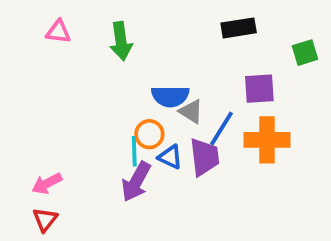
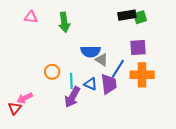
green square: (305, 53) -> (140, 17), moved
orange circle: (149, 134) -> (52, 72), moved
red triangle: (45, 220) -> (15, 108), moved

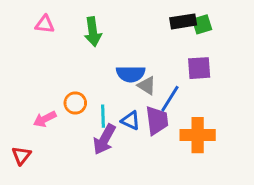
orange cross: (142, 75) -> (198, 135), moved
pink arrow: (25, 98) -> (45, 119), moved

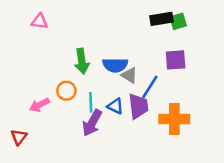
green arrow: (93, 32) -> (82, 61), moved

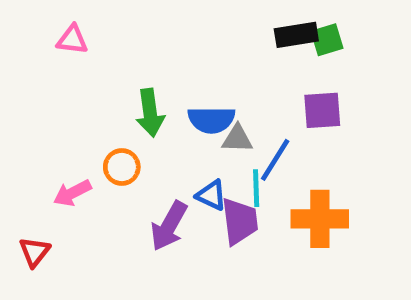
gray triangle: (129, 75) -> (237, 139), turned -30
cyan line: (91, 102) -> (256, 188), moved
purple trapezoid: (138, 106) -> (240, 221), moved

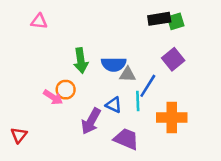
purple square: (322, 110) -> (173, 59), turned -35
pink arrow: (72, 193) -> (53, 97), moved, turned -120
purple trapezoid: (240, 221) -> (126, 139), moved, turned -60

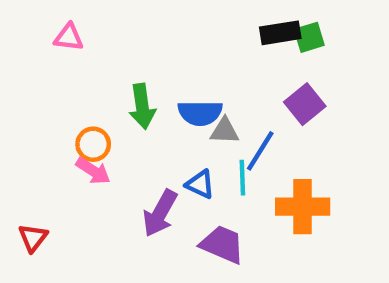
orange circle: (66, 90) -> (93, 144), moved

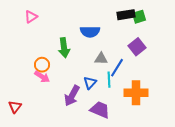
pink triangle: (69, 37) -> (31, 17), turned -40
blue semicircle: (200, 113) -> (90, 32), moved
blue triangle: (200, 184) -> (90, 83), turned 48

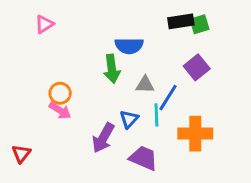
green arrow: (64, 48) -> (112, 69), moved

